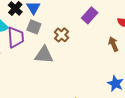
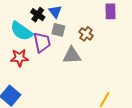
purple rectangle: (90, 15) -> (110, 11), turned -35

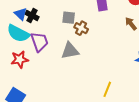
blue triangle: (55, 12) -> (21, 14), moved
gray square: (58, 30) -> (69, 18), moved

